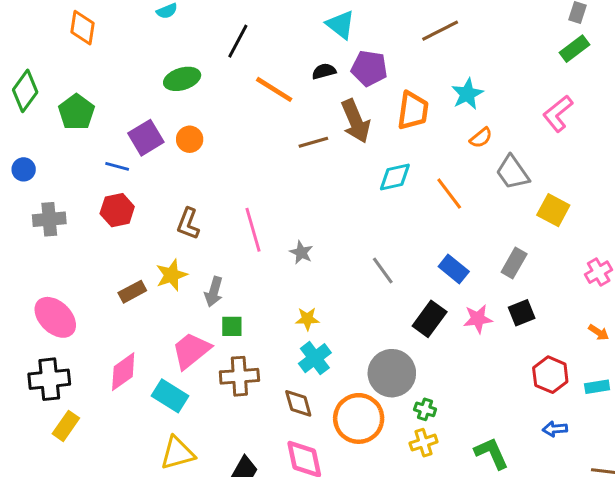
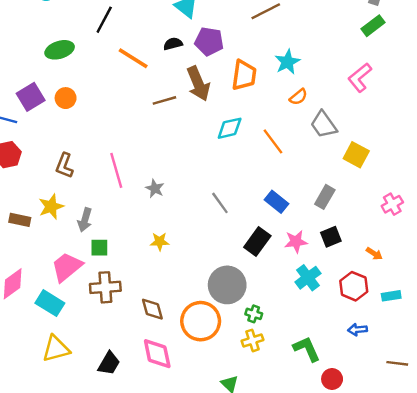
brown rectangle: (132, 292) -> (20, 220), turned 40
orange arrow: (599, 332) -> (374, 254), moved
cyan cross: (315, 358) -> (308, 278), moved

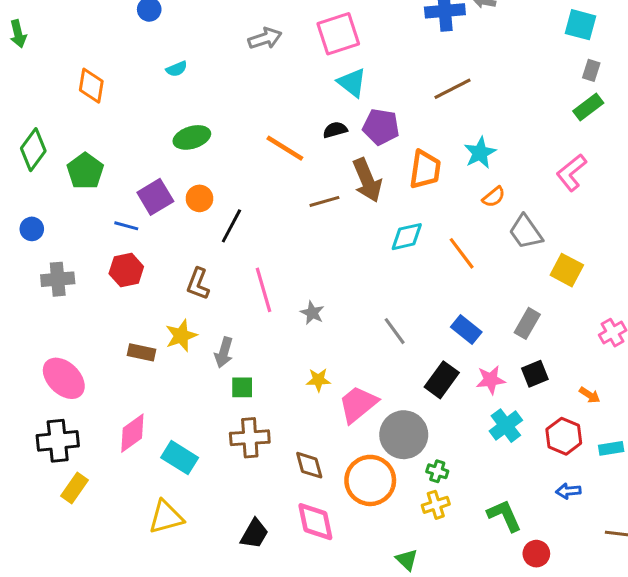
black line: (104, 20) -> (231, 226), moved
pink trapezoid: (67, 267) -> (358, 404), moved
yellow triangle: (56, 349) -> (166, 517), moved

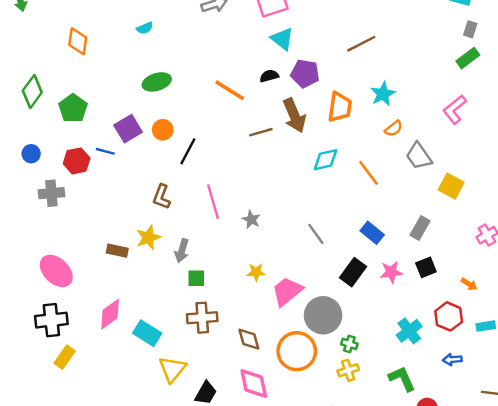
red hexagon: (126, 270) -> (77, 161), moved
cyan cross: (506, 426) -> (409, 331), moved
yellow triangle: (166, 517) -> (172, 369), moved, turned -36

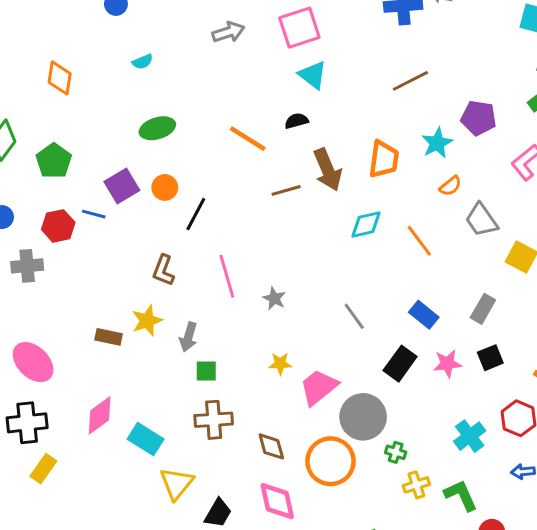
purple pentagon: (305, 74) -> (479, 118), moved
yellow cross: (348, 370) -> (416, 485), moved

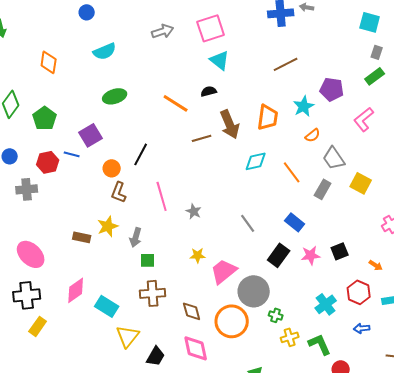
cyan semicircle: (143, 62) -> (105, 51), size x1.6
orange circle: (165, 187) -> (112, 168), moved
gray rectangle: (483, 309) -> (323, 189), moved

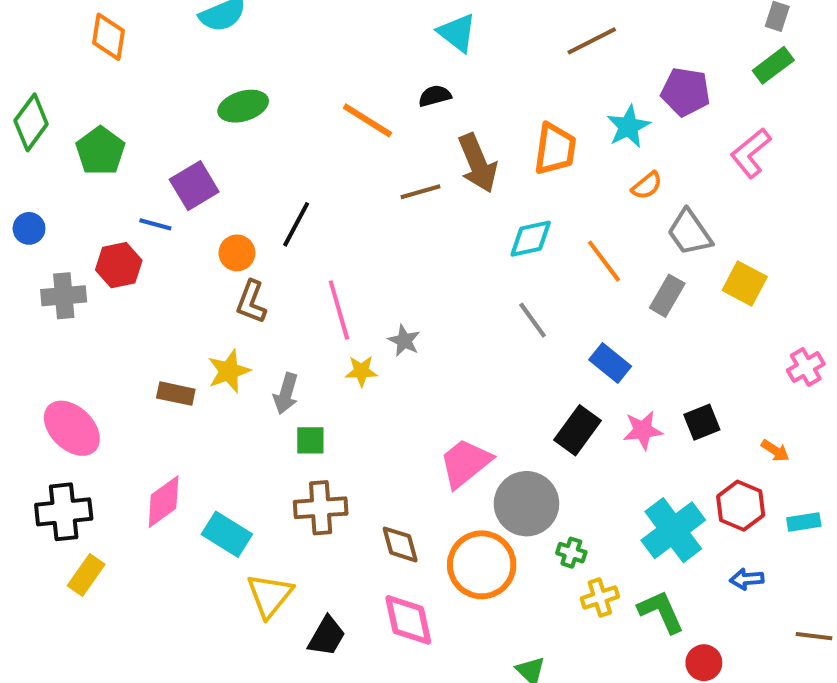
red hexagon: (48, 162) -> (119, 265), moved
gray line: (248, 223) -> (533, 320), moved
yellow star: (198, 255) -> (361, 371), moved
cyan cross: (326, 304) -> (673, 530), size x1.4

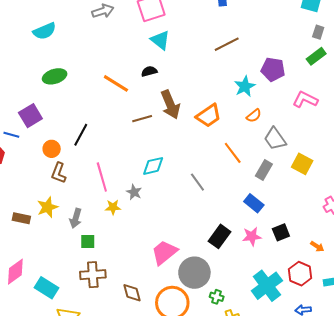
orange trapezoid: (555, 149) -> (209, 116), moved, turned 48
pink L-shape: (751, 153) -> (305, 100), turned 65
cyan diamond: (531, 239) -> (153, 166), moved
blue rectangle: (610, 363) -> (254, 203), moved

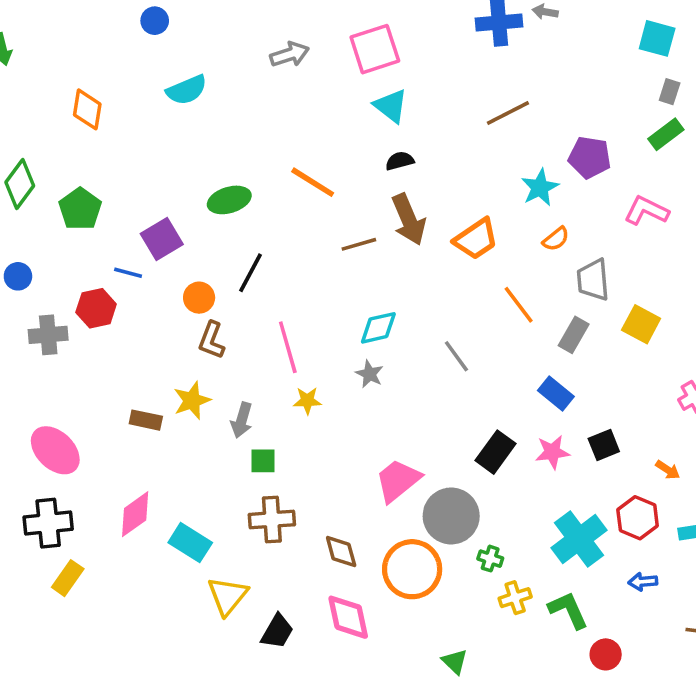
black semicircle: (149, 71) -> (400, 161), moved
green ellipse: (55, 76) -> (229, 200), moved
gray trapezoid: (275, 139) -> (593, 280), turned 30
gray star: (134, 192) -> (369, 374), moved

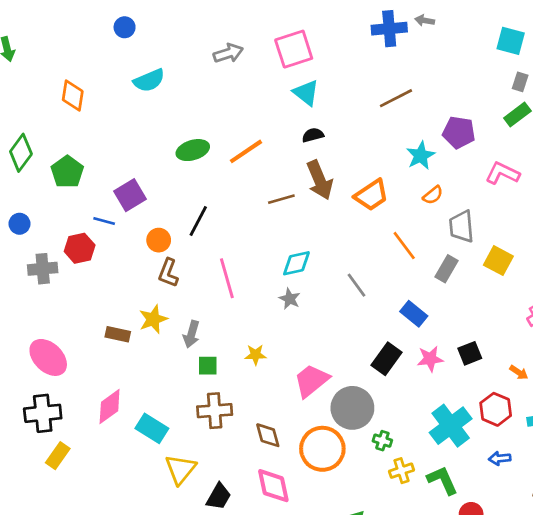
orange line: (313, 182) -> (246, 151), turned -66
green ellipse: (229, 200) -> (193, 150), moved
blue rectangle: (556, 393) -> (414, 314), moved
yellow star: (307, 401) -> (256, 355), moved

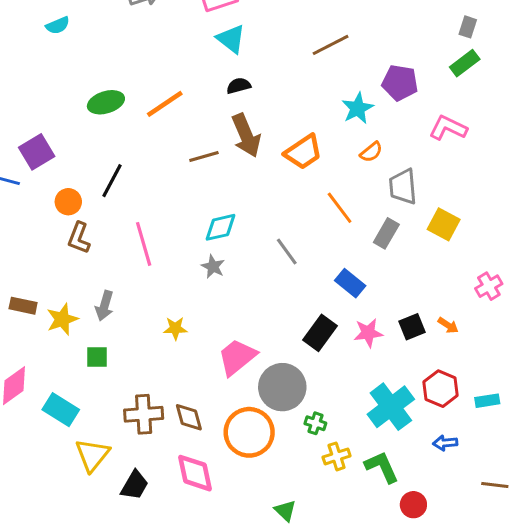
cyan semicircle: (149, 80) -> (58, 25), size x0.7
yellow star: (153, 319) -> (62, 319), moved
green square: (208, 366) -> (97, 357), moved
orange arrow: (519, 372) -> (448, 325), moved
brown cross: (215, 411) -> (144, 414), moved

